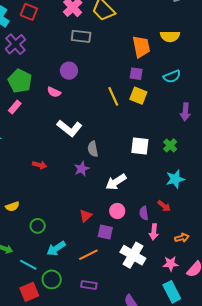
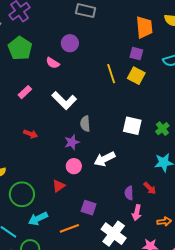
pink rectangle: (15, 107) -> (25, 92), moved
pink circle: (117, 211) -> (74, 166), moved
red triangle: (86, 216) -> (59, 186), moved
green circle: (38, 226) -> (22, 194), size x1.6

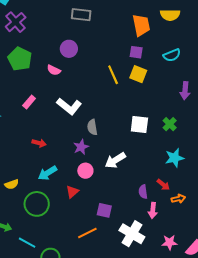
cyan arrow: (38, 219) -> (47, 173), moved
orange arrow: (164, 222) -> (178, 199), moved

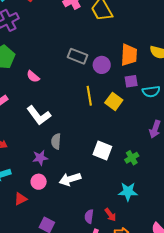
gray rectangle: (81, 15) -> (78, 56), moved
purple circle: (69, 49) -> (102, 65), moved
purple square: (136, 52) -> (131, 81), moved, turned -32

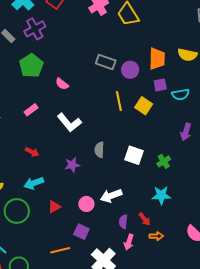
gray semicircle: (56, 141) -> (99, 150), moved
white arrow: (70, 179) -> (111, 196), moved
pink circle: (39, 182) -> (86, 204), moved

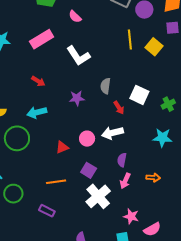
pink rectangle: (31, 110) -> (42, 39), size x1.6
red triangle: (54, 207) -> (62, 147), moved
red arrow: (145, 219) -> (119, 108), moved
purple square: (81, 232) -> (89, 170), moved

